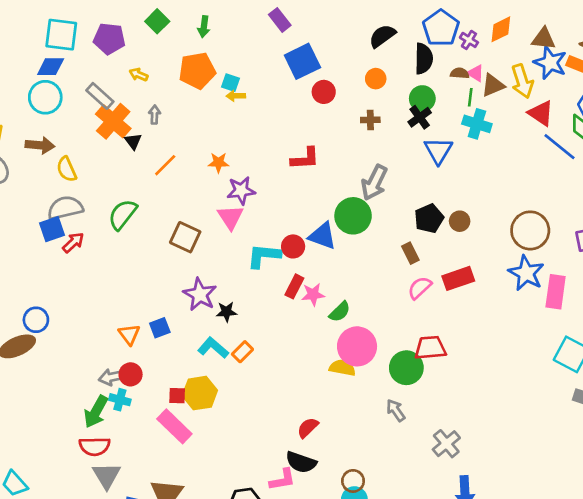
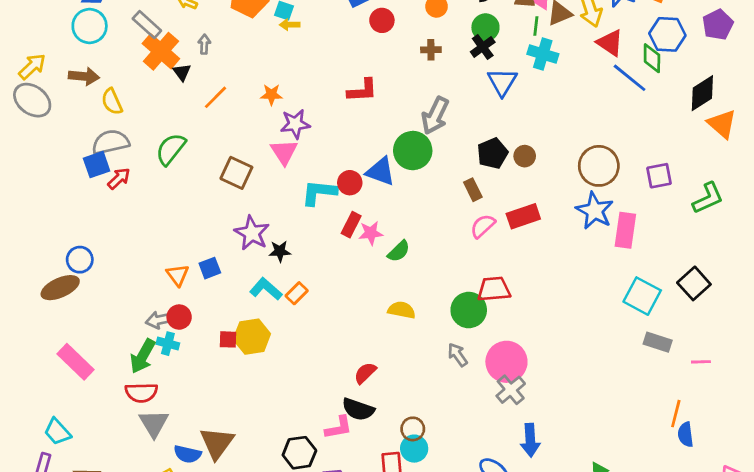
pink circle: (357, 346) -> (506, 362), moved
pink rectangle: (174, 426) -> (76, 362), moved

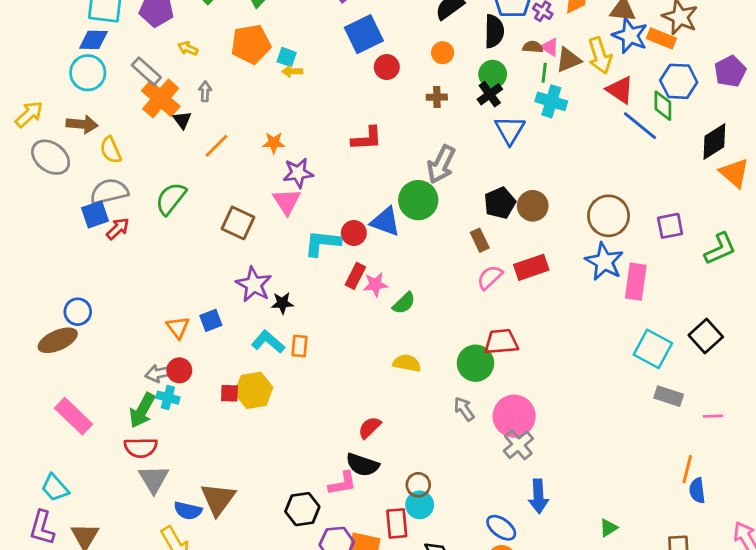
gray ellipse: (32, 100) -> (51, 157), moved
brown circle: (525, 156) -> (533, 206), size x1.4
orange rectangle: (297, 293) -> (299, 346), turned -40

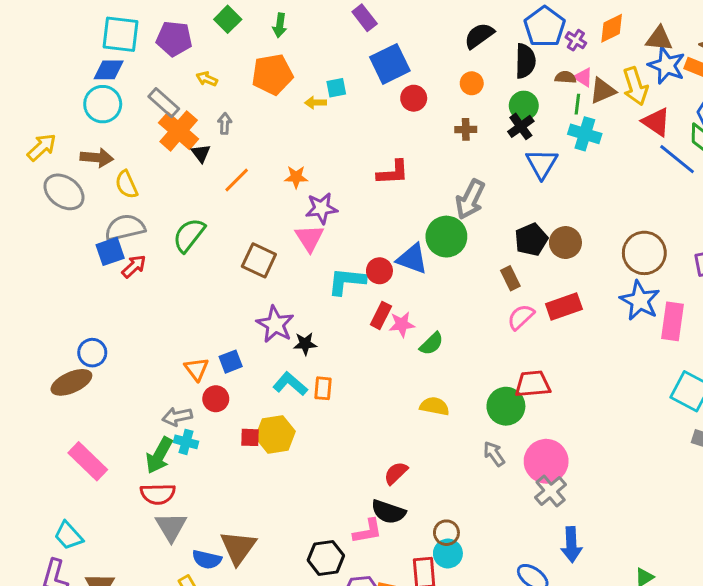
cyan square: (287, 57) -> (336, 88), moved, turned -30
red circle: (179, 370) -> (216, 399), moved

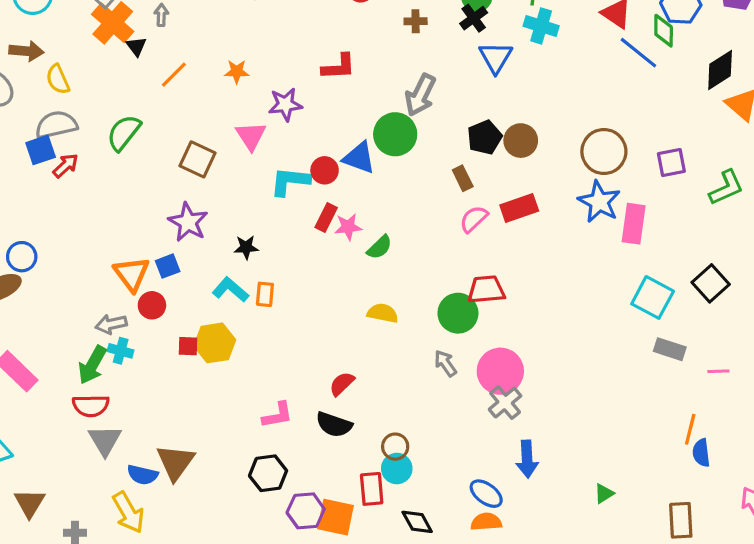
purple star: (321, 208) -> (285, 104), moved
purple star: (275, 324) -> (188, 222), moved
orange triangle: (196, 369) -> (132, 274), size x1.4
pink L-shape: (368, 531) -> (277, 415), moved

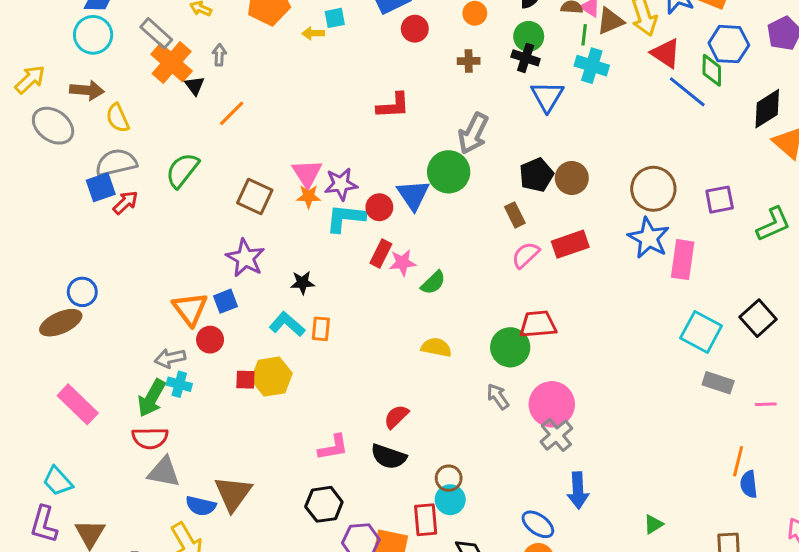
black cross: (474, 18) -> (526, 58), turned -36
orange star: (237, 71) -> (309, 196), moved
purple star: (285, 104) -> (341, 184), moved
blue triangle: (359, 158) -> (413, 195), turned 36
gray triangle: (105, 440) -> (164, 472), turned -48

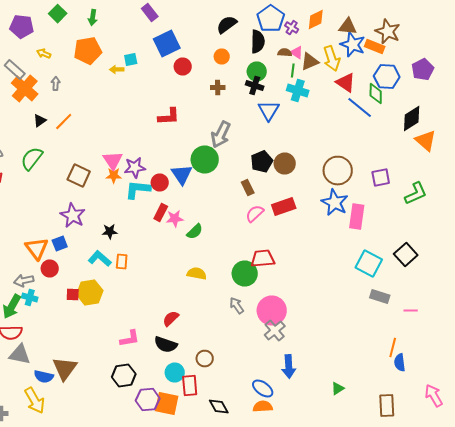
black triangle: (195, 86) -> (40, 120), moved, turned 32
cyan circle: (450, 500) -> (175, 372), moved

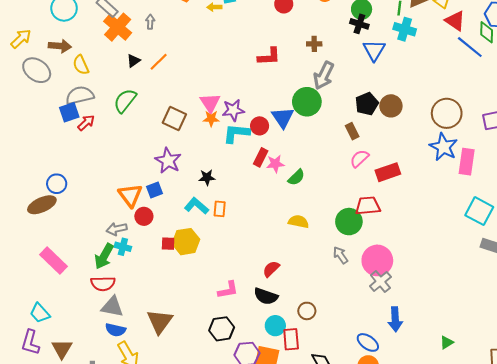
brown cross: (218, 88) -> (314, 44), moved
red rectangle: (284, 206) -> (388, 172), moved
blue semicircle: (44, 376) -> (116, 330), moved

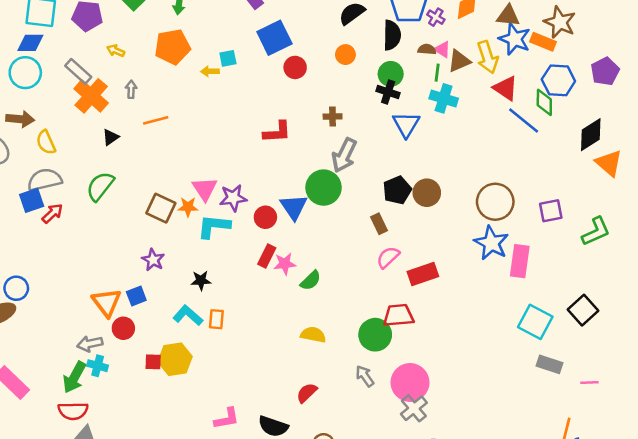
orange line: (159, 62) -> (156, 120), moved, turned 30
orange star: (211, 119) -> (188, 207), moved
cyan L-shape: (236, 133) -> (214, 226), moved
purple star: (168, 161) -> (153, 260), size x0.7
red semicircle: (271, 269) -> (307, 393), moved

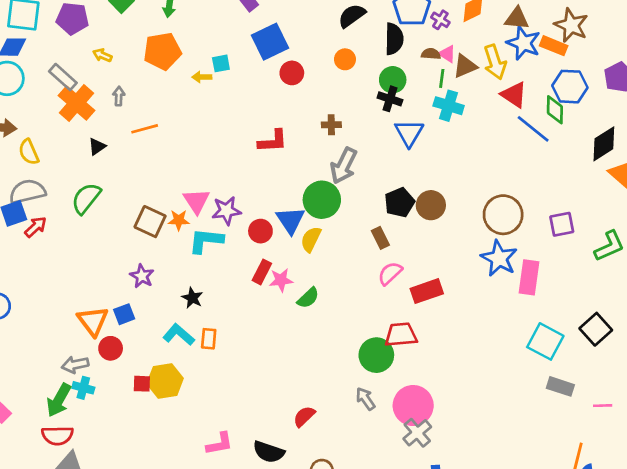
black star: (201, 280) -> (192, 298), turned 30
yellow semicircle: (313, 335) -> (311, 239), moved, turned -75

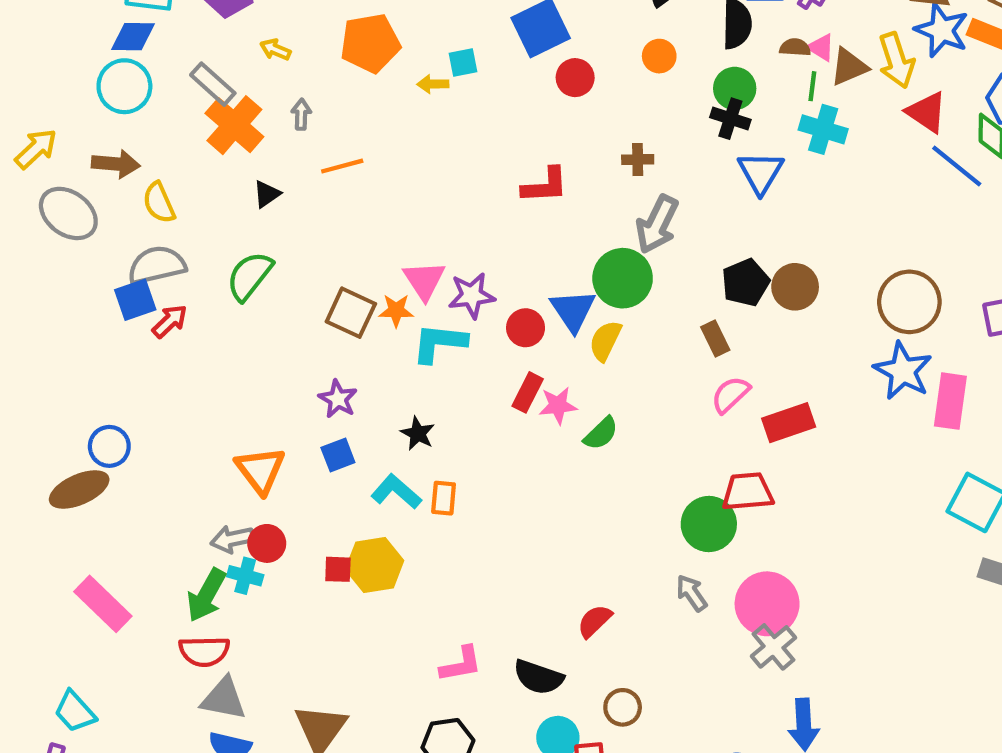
blue square: (124, 314) -> (338, 455), moved
red circle: (111, 348) -> (267, 543), moved

